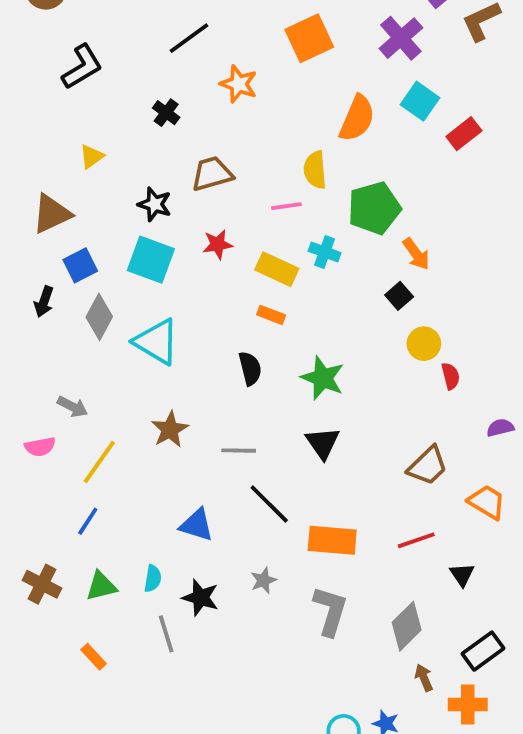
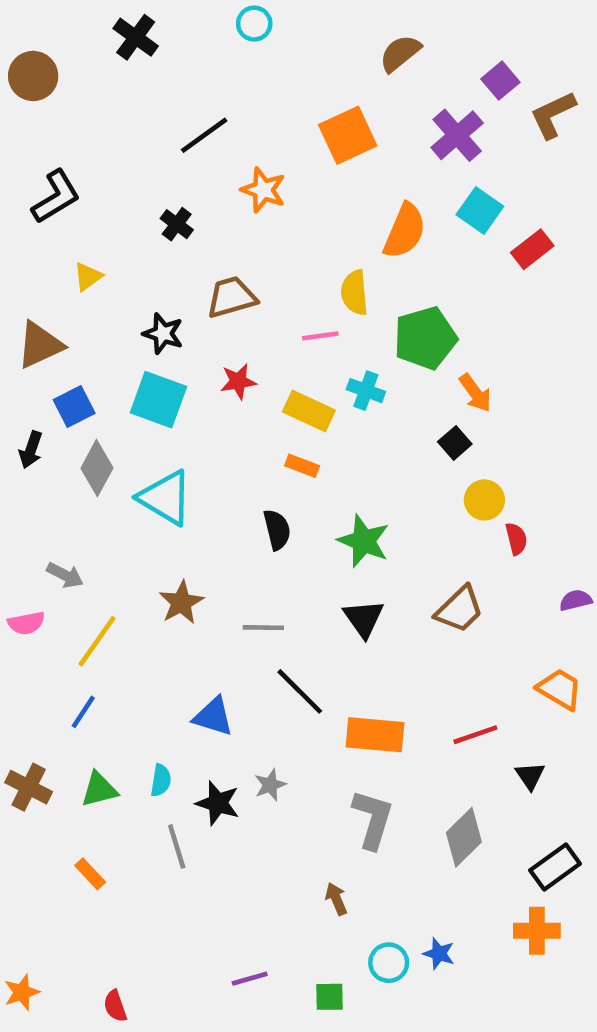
black L-shape: (82, 67) -> (56, 197), moved
brown trapezoid: (428, 466) -> (459, 609), moved
gray star: (263, 580) -> (270, 785), moved
brown arrow: (424, 678) -> (336, 899), moved

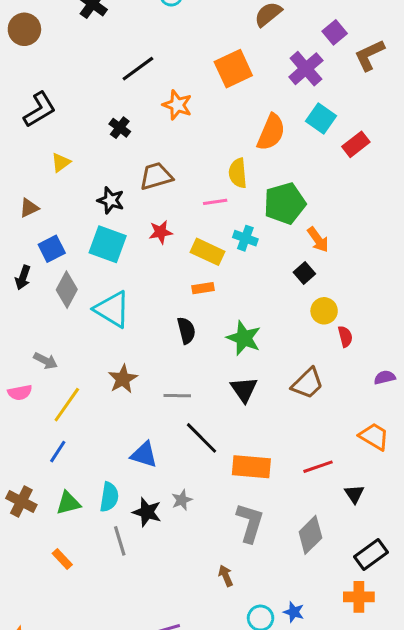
brown triangle: (40, 345) -> (29, 208), size x0.6
orange rectangle: (302, 466) -> (203, 288), turned -30
cyan semicircle: (161, 780) -> (109, 497), size x1.4

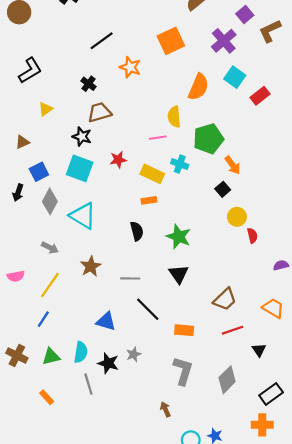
brown trapezoid: (156, 176) -> (99, 112), moved
gray arrow: (46, 361) -> (50, 248), moved
brown trapezoid: (307, 383) -> (225, 299), moved
orange rectangle: (251, 467) -> (184, 330), size x0.7

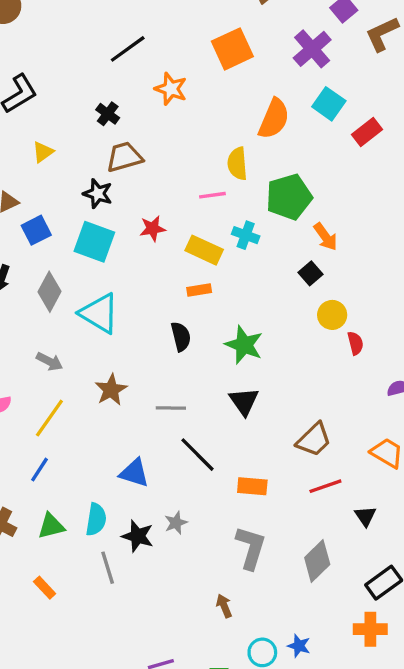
blue square: (39, 172) -> (36, 230), moved

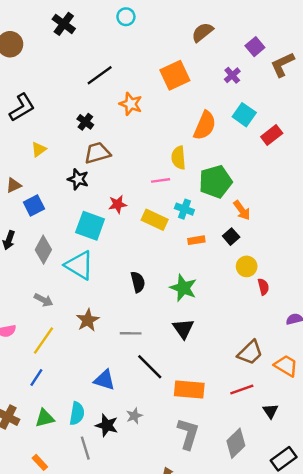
purple cross: (312, 49) -> (232, 75), size x0.6
cyan square: (94, 242) -> (90, 226), moved
orange rectangle: (199, 290) -> (196, 240), moved
brown trapezoid: (314, 440) -> (250, 352), moved
orange rectangle: (252, 486) -> (189, 390), size x1.4

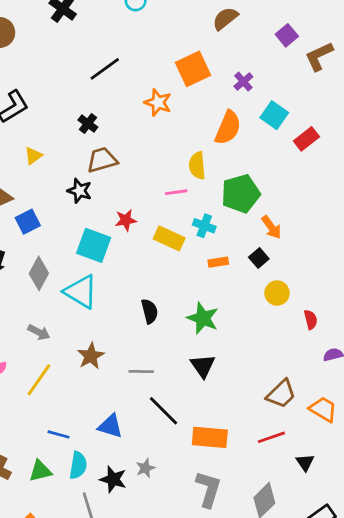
purple cross: (232, 75) -> (243, 82), moved
orange star: (131, 104) -> (158, 103), moved
red semicircle: (263, 287) -> (311, 320), moved
blue line: (36, 378) -> (59, 434), moved, turned 72

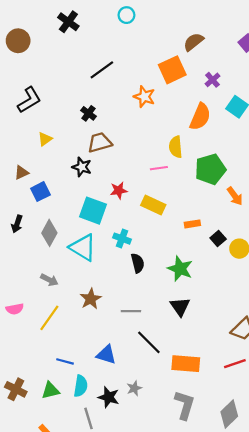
brown semicircle: (225, 19) -> (194, 42), moved
cyan cross: (204, 226) -> (122, 239), moved
black square: (259, 258) -> (218, 239), moved

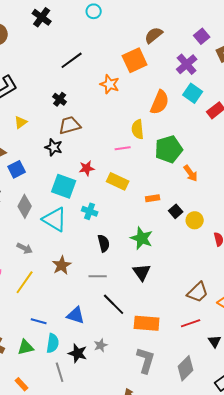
purple cross: (212, 80) -> (187, 64), moved, size x1.5
black semicircle: (138, 263) -> (104, 243), moved

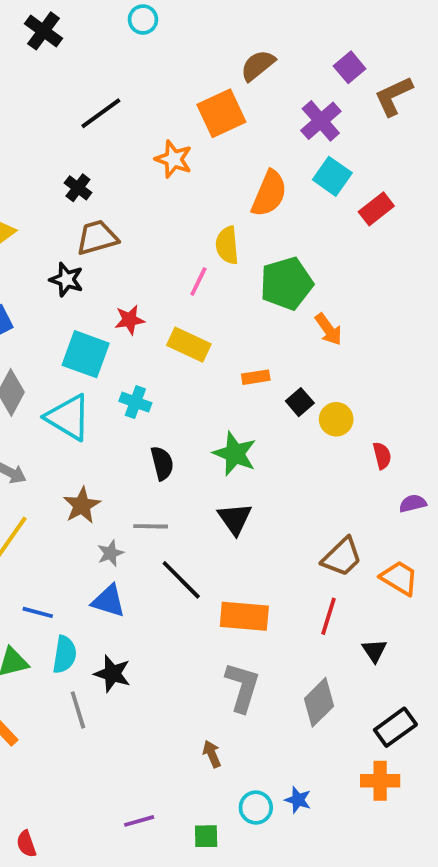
pink line: (123, 148) -> (198, 282), turned -56
red line: (191, 323) -> (329, 616), turned -54
gray star: (101, 345) -> (110, 553), moved

